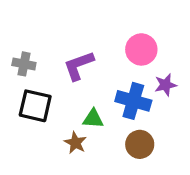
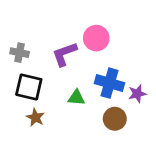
pink circle: (141, 49) -> (96, 38), moved
purple star: (165, 85) -> (137, 94), moved
brown star: (75, 143) -> (35, 117), moved

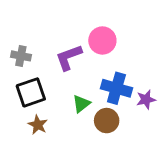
black square: (29, 87) -> (31, 92), turned -32
green triangle: (76, 98) -> (81, 104), turned -42
brown circle: (115, 119) -> (107, 121), moved

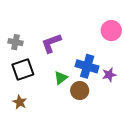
pink circle: (102, 40) -> (111, 31), moved
brown star: (38, 125) -> (20, 102), moved

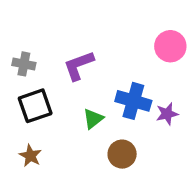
brown circle: (80, 91) -> (122, 154), moved

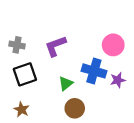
pink circle: (170, 46) -> (113, 45), moved
brown circle: (122, 154) -> (75, 108), moved

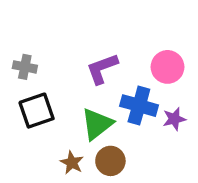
purple L-shape: (55, 46) -> (102, 69), moved
green triangle: (66, 83) -> (97, 124), size x1.5
brown star: (22, 109) -> (72, 163), moved

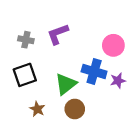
gray cross: (25, 67) -> (26, 40), moved
purple L-shape: (102, 69) -> (58, 34), moved
brown star: (72, 163) -> (37, 109), moved

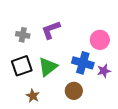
green triangle: (66, 84) -> (48, 67), moved
brown circle: (75, 109) -> (74, 91), moved

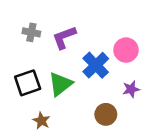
gray cross: (23, 35) -> (31, 32), moved
blue cross: (83, 63) -> (96, 65), moved, turned 30
brown circle: (74, 91) -> (106, 114), moved

